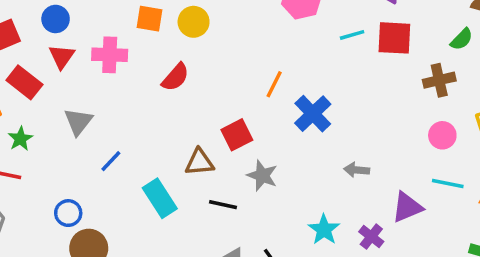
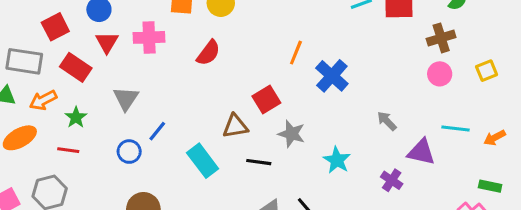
pink circle: (442, 135) -> (440, 74), moved
gray arrow: (357, 170) -> (387, 121), moved, turned 45
purple triangle: (407, 207) -> (421, 152), turned 40
blue circle: (68, 213) -> (129, 152), moved
cyan star: (324, 230) -> (337, 160), moved

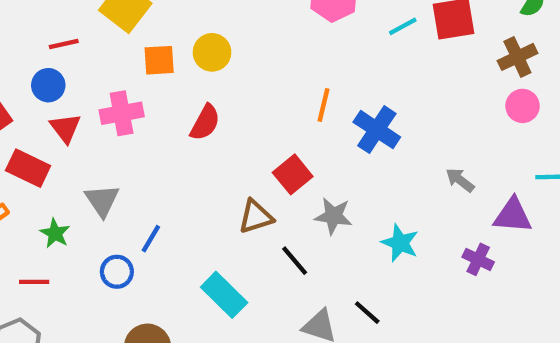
green star: (76, 117) -> (55, 233), moved
cyan rectangle: (203, 161) -> (224, 295), moved
black line: (259, 162) -> (295, 261), turned 50

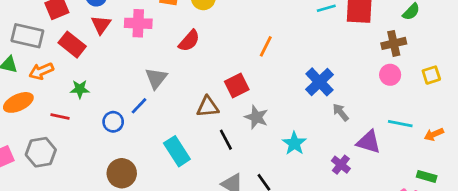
blue cross: (377, 130) -> (319, 82), moved
gray triangle: (102, 200) -> (156, 78), moved
green star: (55, 233) -> (80, 89), turned 30

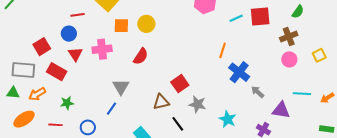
orange line: (266, 46) -> (223, 50), moved
blue circle: (113, 122) -> (88, 127), moved

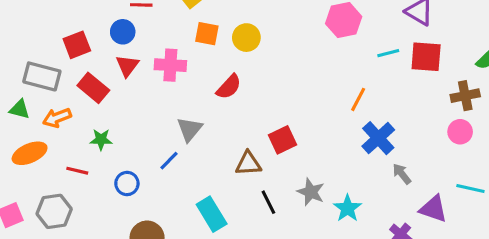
gray star: (197, 104) -> (311, 192), moved

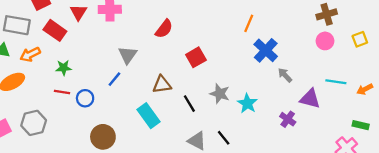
red semicircle: (229, 87) -> (164, 29), moved
brown triangle: (248, 164) -> (162, 85), moved
red line: (77, 171) -> (62, 92), moved

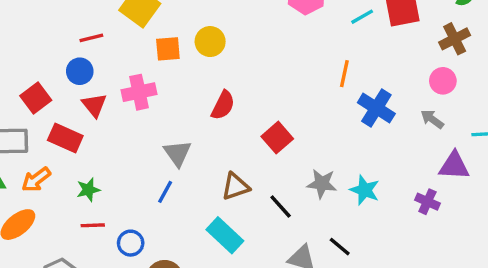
pink circle: (325, 41) -> (443, 81), moved
gray arrow: (285, 75) -> (432, 119), moved
blue circle: (85, 98) -> (131, 243), moved

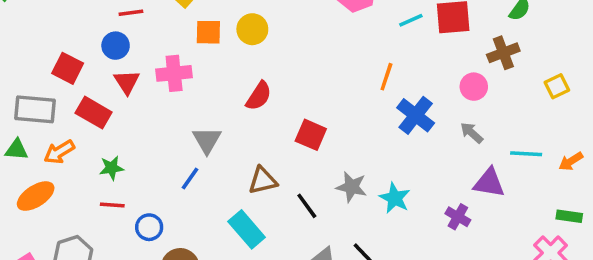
pink circle: (443, 81) -> (474, 87), moved
red square: (36, 98) -> (68, 68), turned -32
red square: (277, 138) -> (311, 135), turned -32

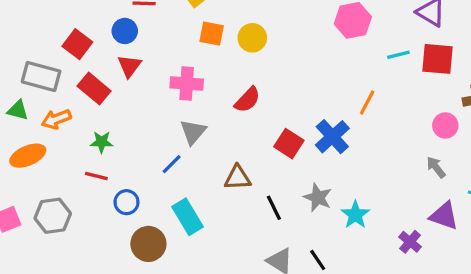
pink cross: (174, 73) -> (187, 84), moved
blue cross: (416, 115) -> (332, 137), moved
cyan rectangle: (247, 229) -> (187, 217), moved

